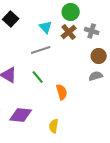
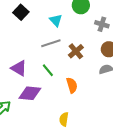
brown cross: (69, 32) -> (76, 51), moved
purple diamond: (21, 115) -> (30, 93), moved

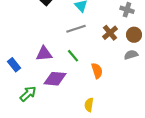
brown cross: (76, 51) -> (110, 33), moved
purple triangle: (19, 68) -> (44, 54), turned -36

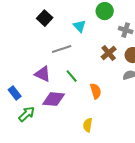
gray line: (76, 29) -> (62, 49), moved
purple triangle: (44, 54) -> (43, 74), turned 30
blue rectangle: (14, 65) -> (15, 93), moved

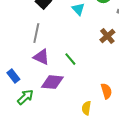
gray line: (62, 49) -> (36, 33), moved, turned -60
orange semicircle: (96, 91) -> (106, 91), moved

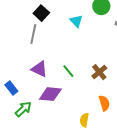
gray line: (36, 33) -> (33, 34), moved
brown cross: (107, 36) -> (99, 72), moved

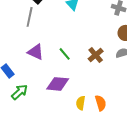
purple diamond: (50, 94) -> (58, 84), moved
orange semicircle: (104, 103) -> (101, 103), moved

